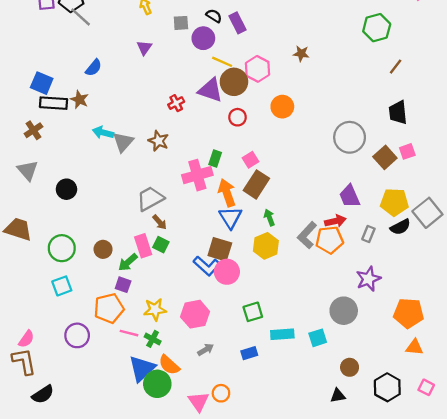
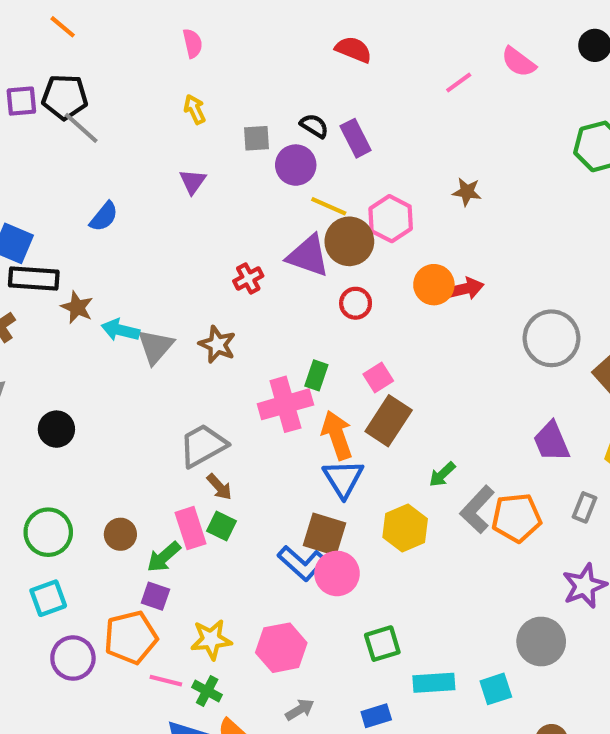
brown star: (79, 100) -> (77, 307), moved
green arrow: (269, 217) -> (442, 474), moved, turned -112
red arrow: (335, 221) -> (465, 289), moved
purple circle: (77, 335) -> (73, 658), moved

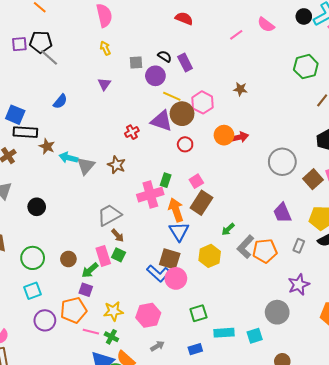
pink semicircle: (193, 43) -> (104, 15), size x1.6

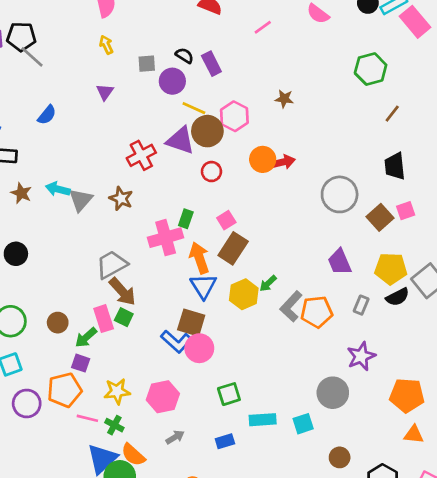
pink line: (236, 35) -> (263, 27), moved
red cross: (132, 132) -> (141, 155), size x1.5
brown star: (47, 146) -> (21, 193), moved
brown arrow: (118, 235) -> (122, 292), size x1.6
yellow hexagon: (210, 256) -> (244, 294), moved

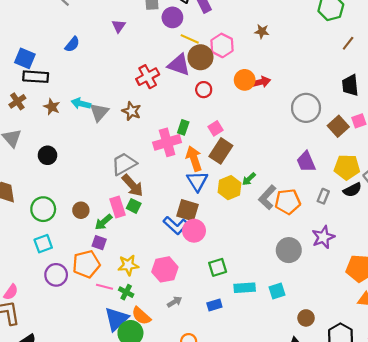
gray circle: (333, 393) -> (289, 250), moved

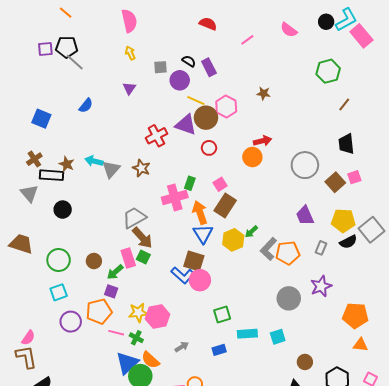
black rectangle: (36, 77) -> (51, 175), moved
orange circle: (245, 80) -> (252, 157), moved
pink hexagon: (165, 269) -> (157, 317), moved

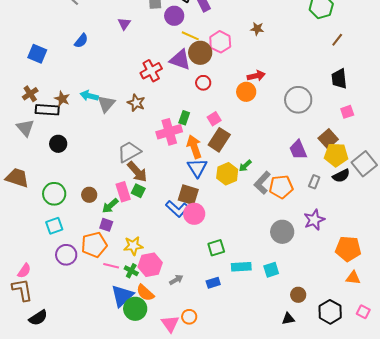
brown square: (335, 182) -> (328, 139), moved
pink hexagon: (157, 317) -> (150, 265), moved

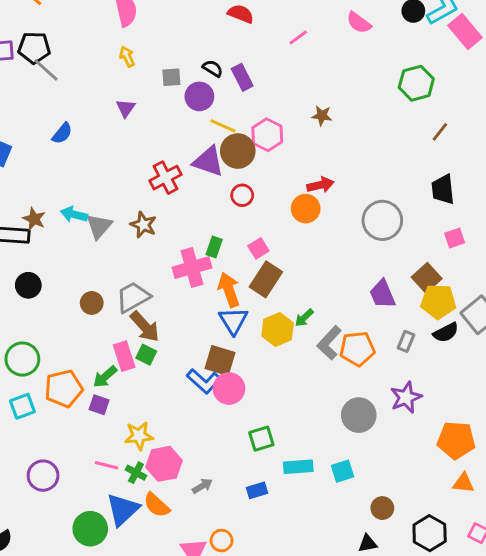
brown circle: (89, 195) -> (92, 303), moved
orange pentagon: (94, 245) -> (64, 389), moved
purple circle: (66, 255) -> (43, 476), moved
green circle: (135, 309) -> (90, 529), moved

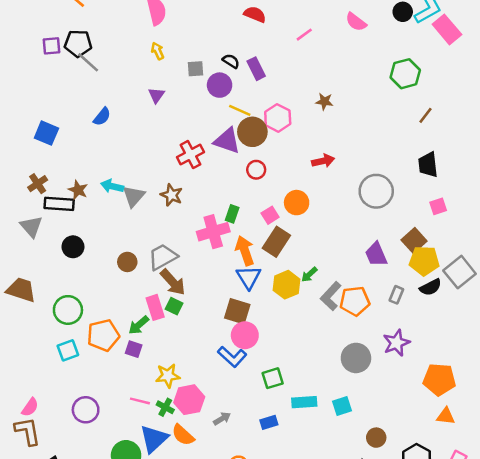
orange circle: (306, 209) -> (297, 203), moved
blue L-shape: (204, 381) -> (232, 357), moved

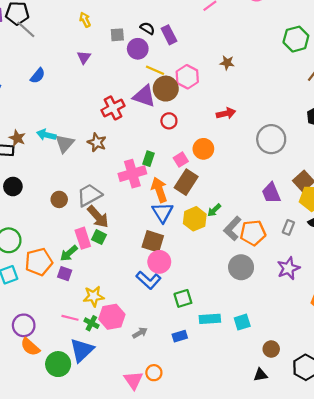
gray circle: (356, 358) -> (241, 267), moved
orange semicircle: (183, 435) -> (30, 347), moved

